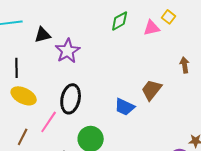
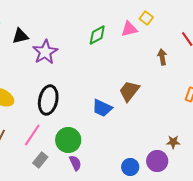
green diamond: (120, 21) -> (97, 35), moved
brown arrow: (185, 65) -> (162, 57), moved
pink line: (49, 122) -> (32, 135), moved

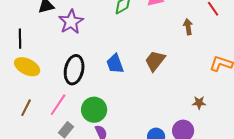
blue trapezoid: (102, 108) -> (115, 64), moved, turned 45
brown star: (173, 142) -> (199, 103), moved

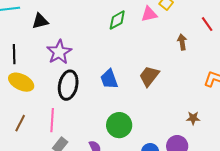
purple star: (71, 22) -> (59, 52), moved
pink line: (58, 105) -> (52, 120), turned -30
green circle: (94, 110) -> (119, 125), moved

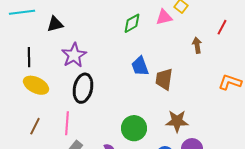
red line: (207, 24) -> (222, 27), turned 63
brown trapezoid: (149, 76) -> (164, 79), turned -30
blue trapezoid: (109, 79) -> (140, 66), moved
brown star: (193, 118) -> (177, 121), moved, size x1.6

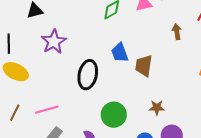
black ellipse: (83, 88) -> (88, 75), moved
brown star: (177, 121) -> (157, 108), size x0.7
pink line: (67, 123) -> (47, 110), turned 70

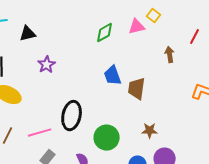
purple star: (54, 42) -> (47, 65), size x0.7
black ellipse: (88, 75) -> (72, 116), moved

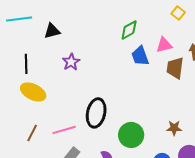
pink triangle: (137, 27) -> (164, 45), moved
blue trapezoid: (113, 76) -> (140, 56), moved
brown trapezoid: (137, 89) -> (175, 68), moved

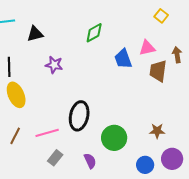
green diamond: (129, 30) -> (94, 33), moved
purple star: (71, 62) -> (54, 65), turned -30
yellow ellipse: (33, 92) -> (16, 95), turned 40

